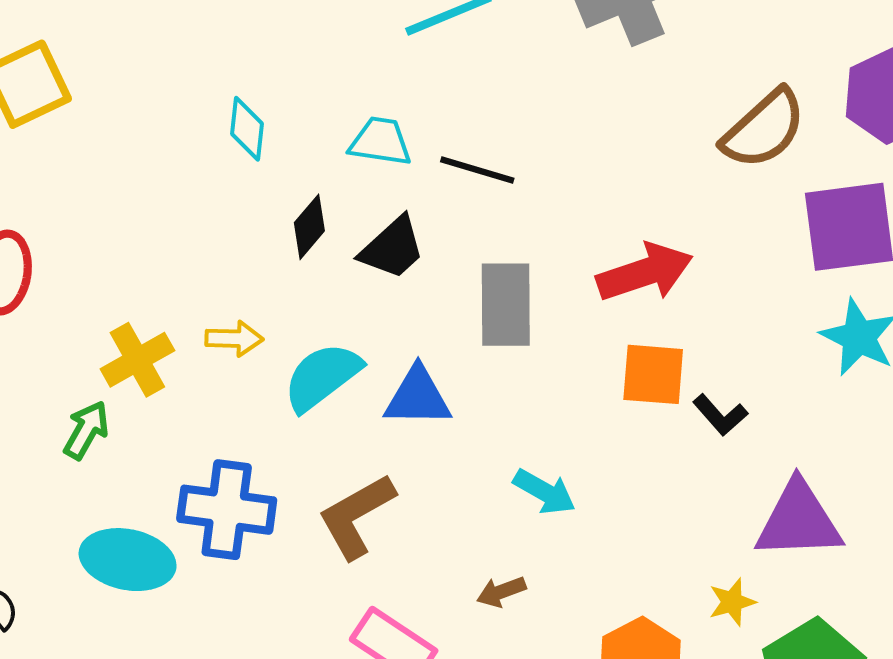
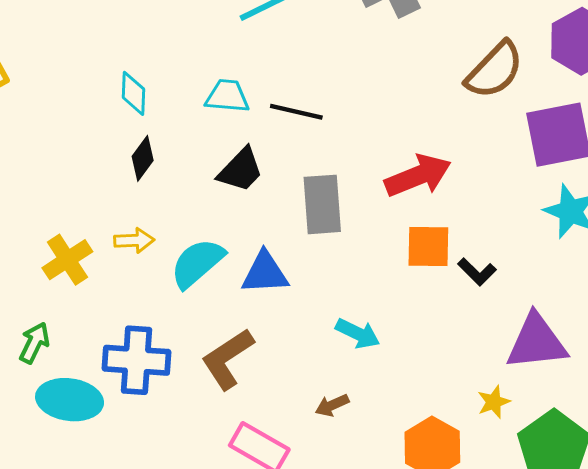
black diamond: (309, 227) -> (143, 158), moved
green arrow: (86, 430) -> (34, 343), moved

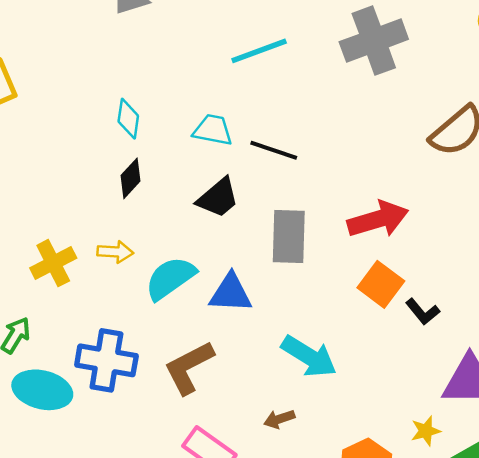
orange square: (428, 247) -> (381, 284), turned 30
cyan arrow: (358, 333) -> (309, 356), size x1.4

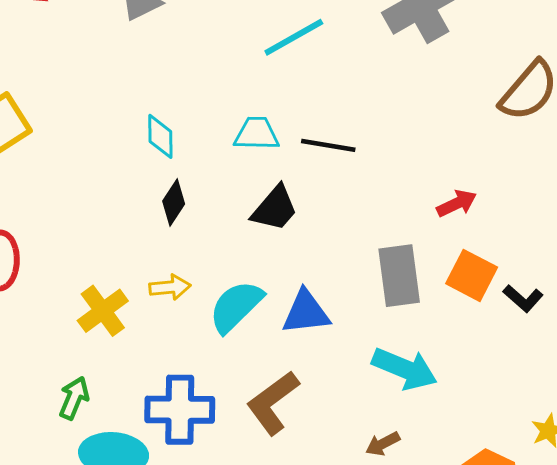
red arrow: (378, 219) -> (457, 203), size x0.6
gray rectangle: (289, 237) -> (399, 276), moved

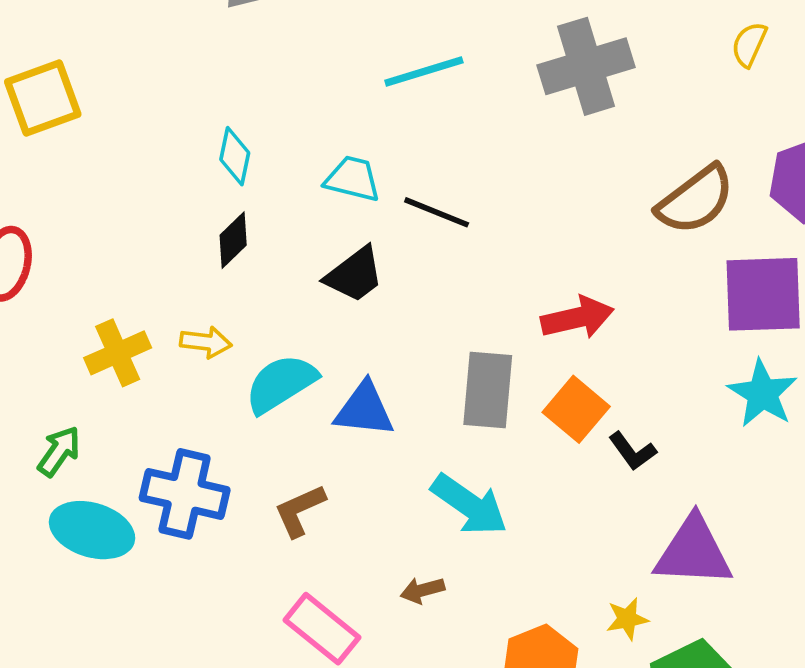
red arrow: (457, 203) -> (577, 318), size x1.4
brown L-shape: (273, 403) -> (300, 510), size x0.7

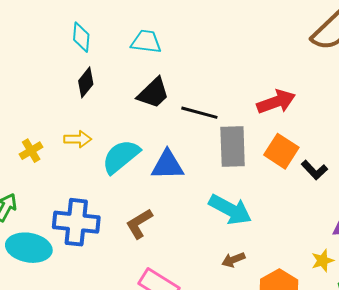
black line: (437, 212) -> (199, 113), moved
yellow cross: (118, 353) -> (31, 151), size x0.7
brown arrow: (422, 590) -> (233, 260), moved

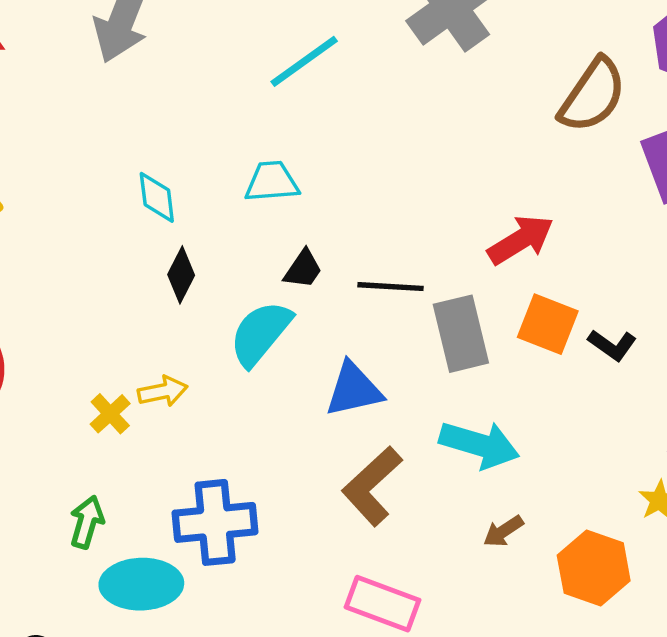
black trapezoid: (153, 93) -> (303, 269), size x0.7
yellow arrow: (78, 139) -> (163, 391), moved
cyan semicircle: (121, 156) -> (260, 333), moved
brown L-shape: (139, 224) -> (372, 486), moved, size x1.4

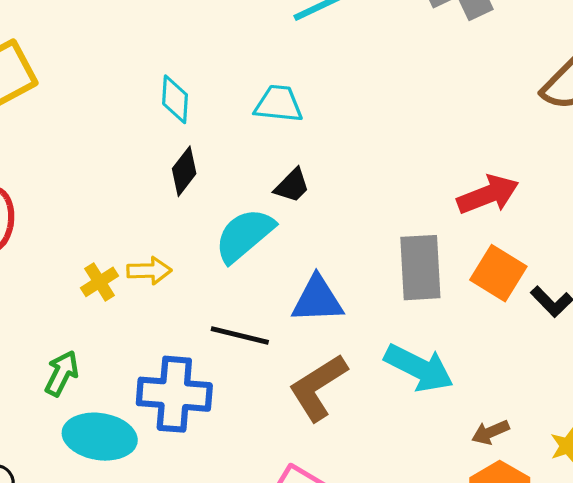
black line: (391, 287) -> (240, 336), moved
brown arrow: (503, 531) -> (490, 432), moved

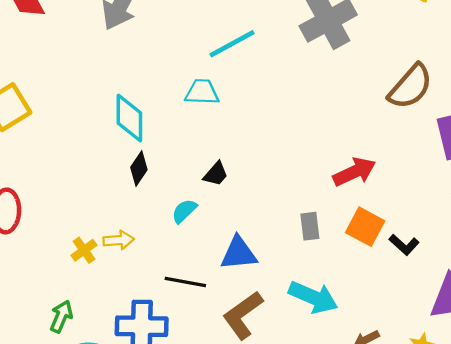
cyan diamond: (175, 99) -> (129, 118), size x1.4
cyan trapezoid: (279, 104) -> (202, 92), moved
cyan semicircle: (244, 235) -> (184, 211), size x0.6
gray rectangle: (420, 268) -> (310, 226), size x0.6

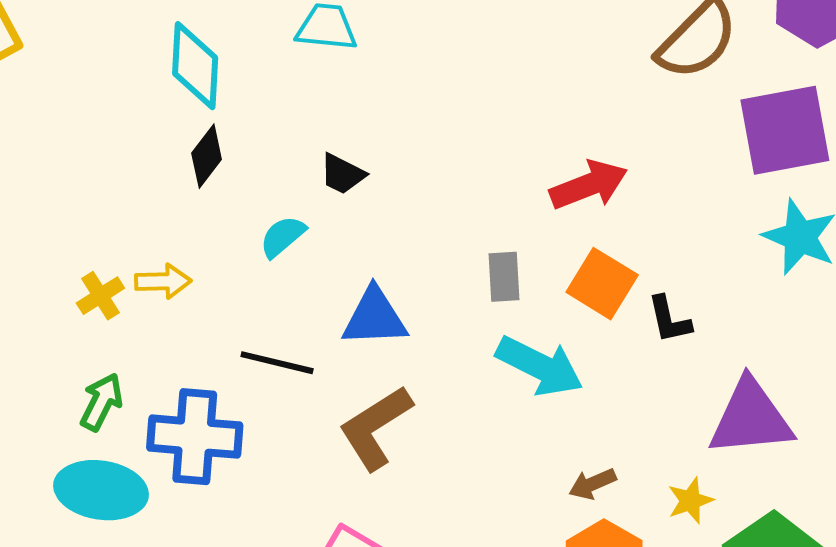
black trapezoid: (216, 174) -> (342, 174), turned 72
black L-shape: (404, 245) -> (669, 320), turned 32
cyan arrow: (313, 297) -> (540, 366), moved
green arrow: (61, 316) -> (101, 402), moved

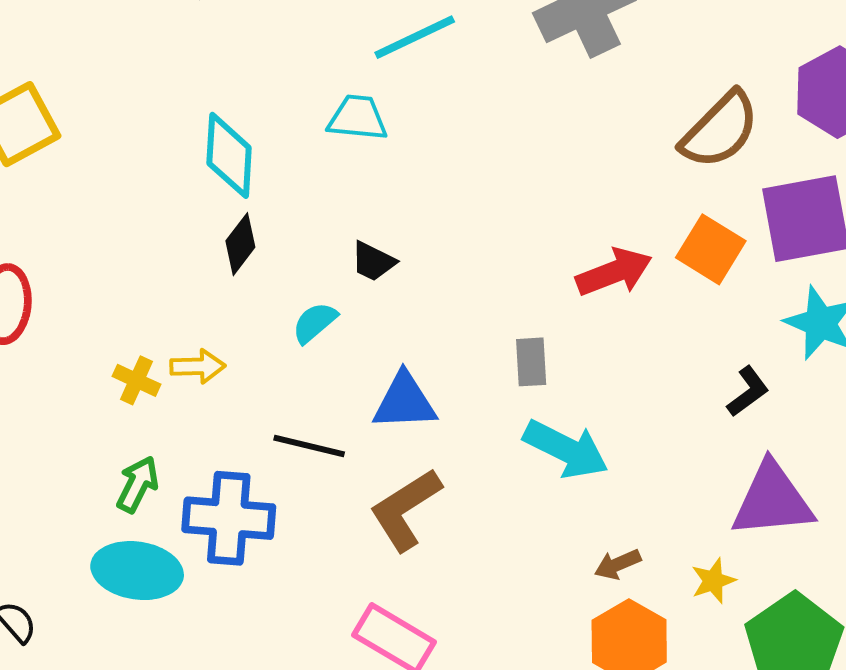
orange square: (602, 284) -> (711, 249), moved
yellow cross: (100, 296) -> (137, 380), turned -33
black L-shape: (669, 320) -> (748, 392), moved, turned -114

